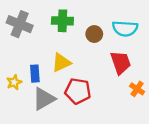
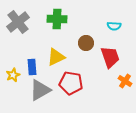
gray cross: (20, 24) -> (18, 22), turned 30
cyan semicircle: (125, 29) -> (114, 26), size x0.6
brown circle: (94, 34) -> (86, 43), moved

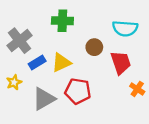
gray cross: (18, 22) -> (20, 41), moved
cyan semicircle: (114, 26) -> (125, 28), size x1.6
blue rectangle: (32, 67) -> (37, 63), moved, turned 63

